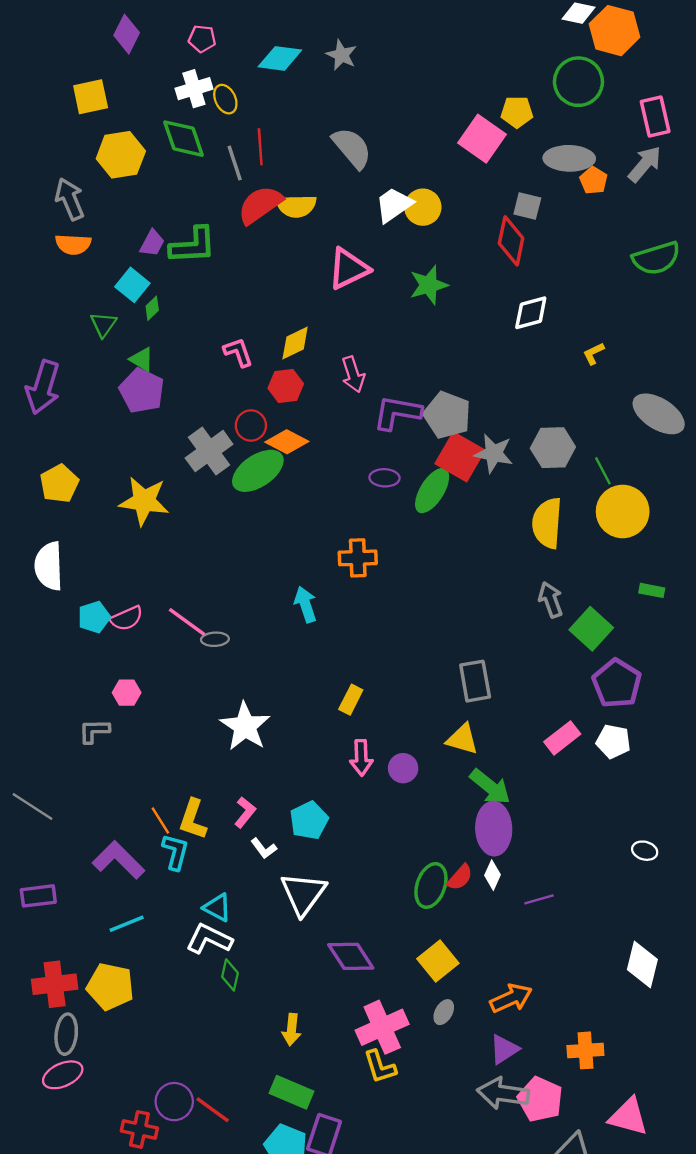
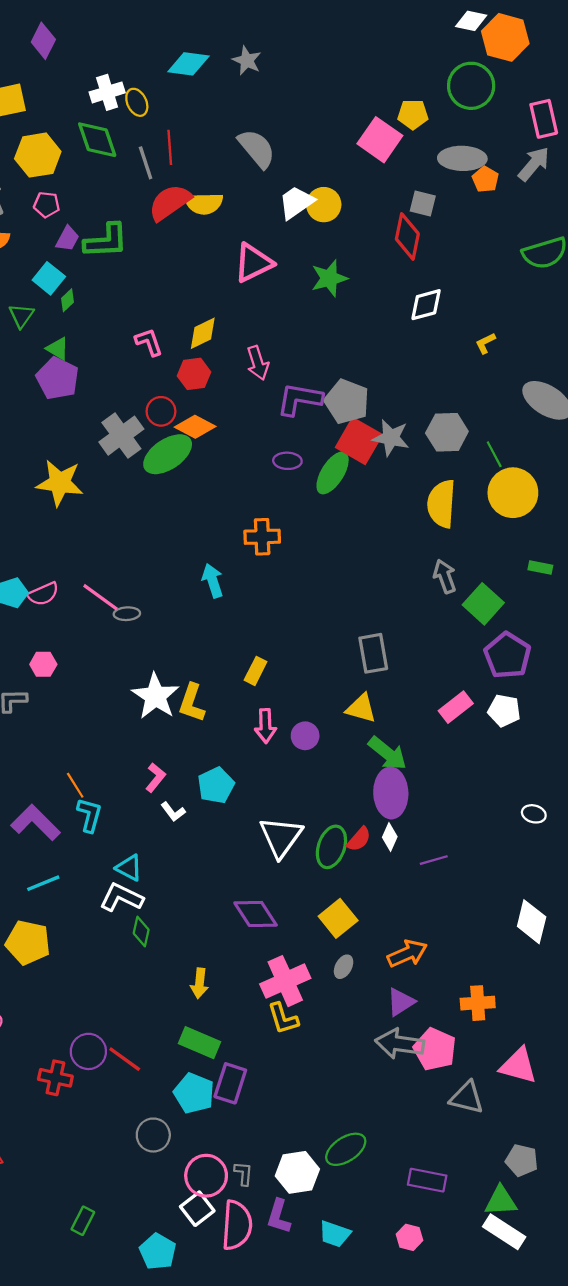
pink pentagon: (202, 39) -> (47, 205), moved
yellow L-shape: (193, 819) -> (192, 703), moved
white triangle: (303, 894) -> (281, 837), moved

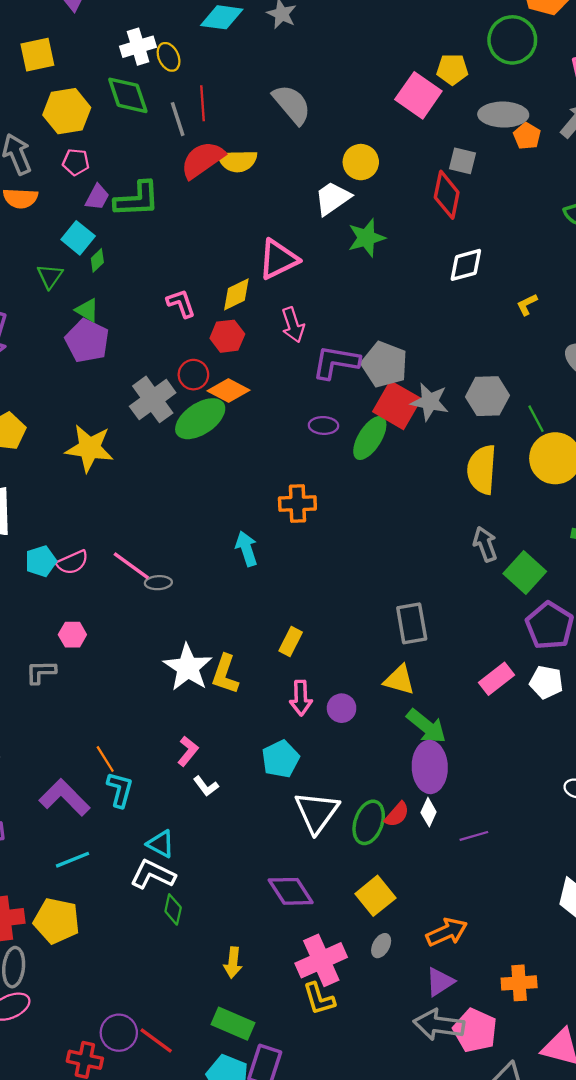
white trapezoid: (296, 202) -> (333, 198), moved
pink triangle: (253, 263) -> (278, 259), moved
cyan pentagon: (216, 785) -> (280, 759), moved

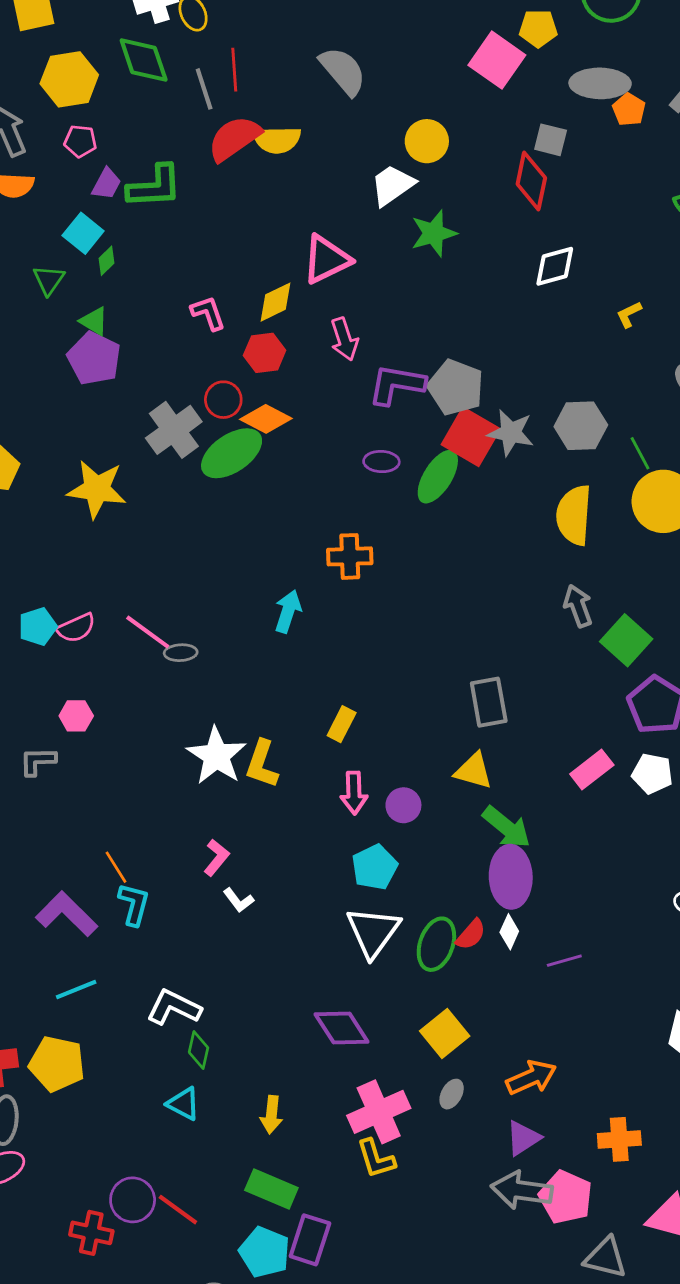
cyan arrow: (247, 549) -> (288, 611), turned 36
cyan pentagon: (280, 759) -> (375, 867), moved
cyan triangle: (161, 844) -> (183, 1104), moved

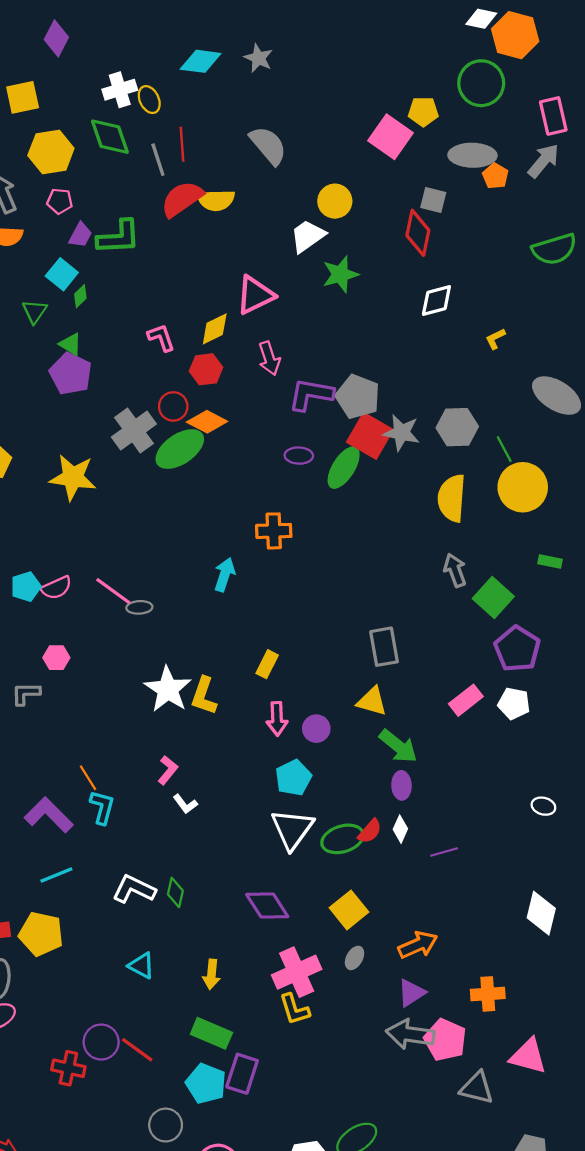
purple ellipse: (511, 877) -> (401, 785), size x0.6
green ellipse: (436, 944) -> (343, 839), turned 54
green diamond: (199, 1050) -> (175, 892), moved

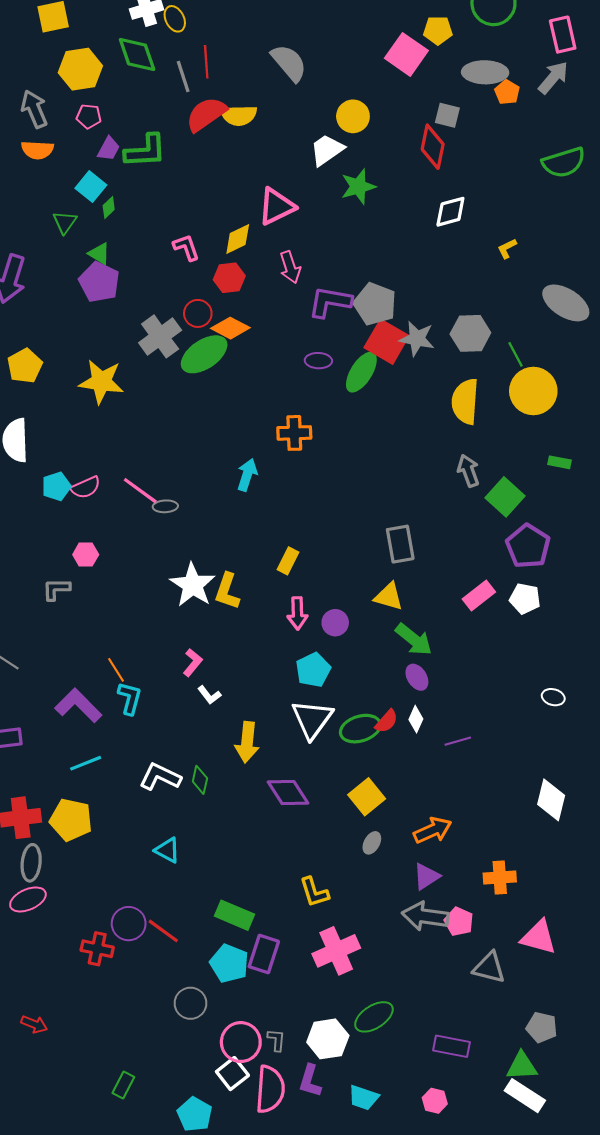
purple ellipse: (401, 785) -> (417, 677), turned -30
pink cross: (297, 972) -> (336, 951), moved
yellow arrow: (211, 974) -> (247, 742), moved, size x1.4
pink pentagon: (445, 1040) -> (459, 921), size x0.7

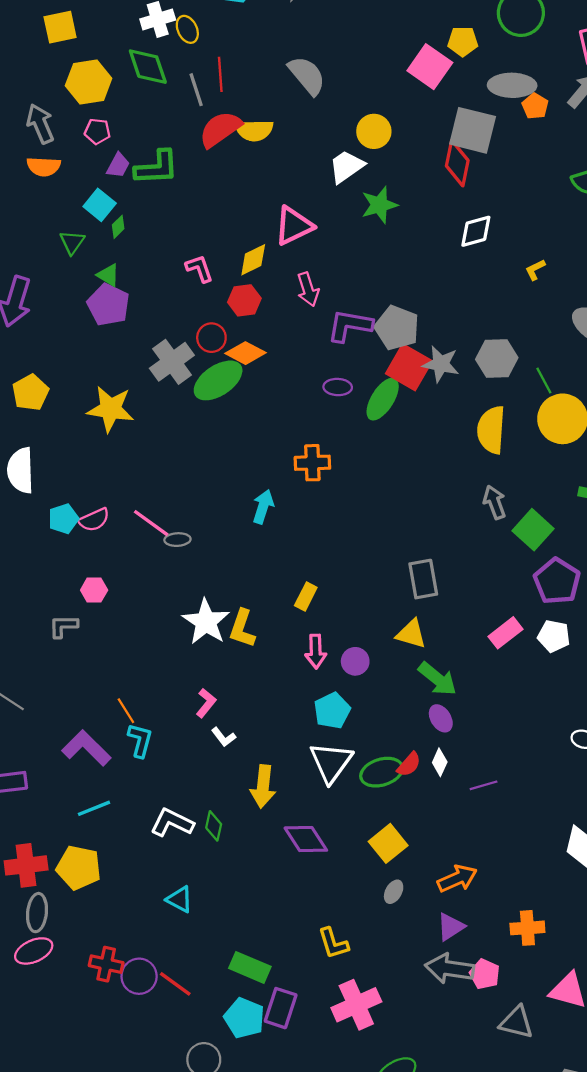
gray square: (447, 115) -> (473, 130), size x1.8
red cross: (97, 949) -> (106, 964), moved

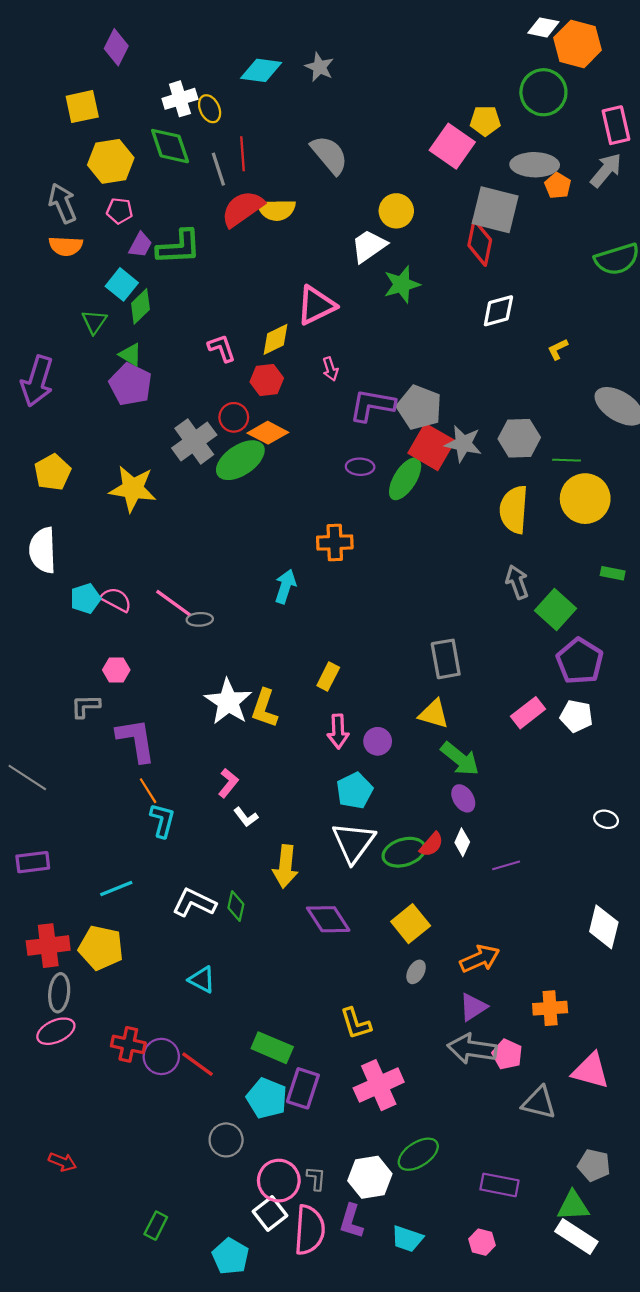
green diamond: (118, 227) -> (140, 306), size x1.5
pink arrow: (308, 289) -> (330, 369), size x0.7
green line: (544, 380) -> (567, 460), turned -60
pink semicircle: (94, 520) -> (116, 600), turned -128
purple L-shape: (86, 748) -> (136, 740), moved, turned 36

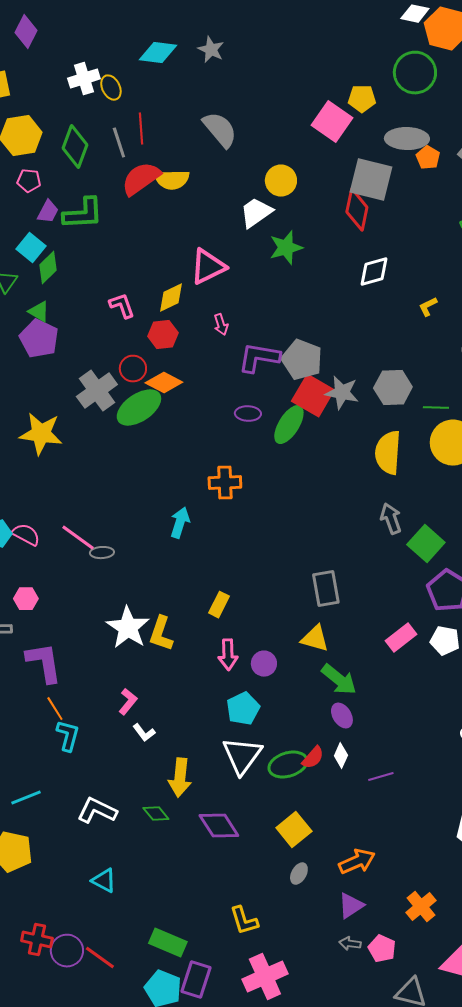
green diamond: (170, 146) -> (75, 147), moved, turned 39
green diamond: (236, 906) -> (156, 814), moved, turned -52
orange cross: (550, 1008) -> (421, 907), turned -36
gray arrow: (472, 1049) -> (350, 944), size x0.5

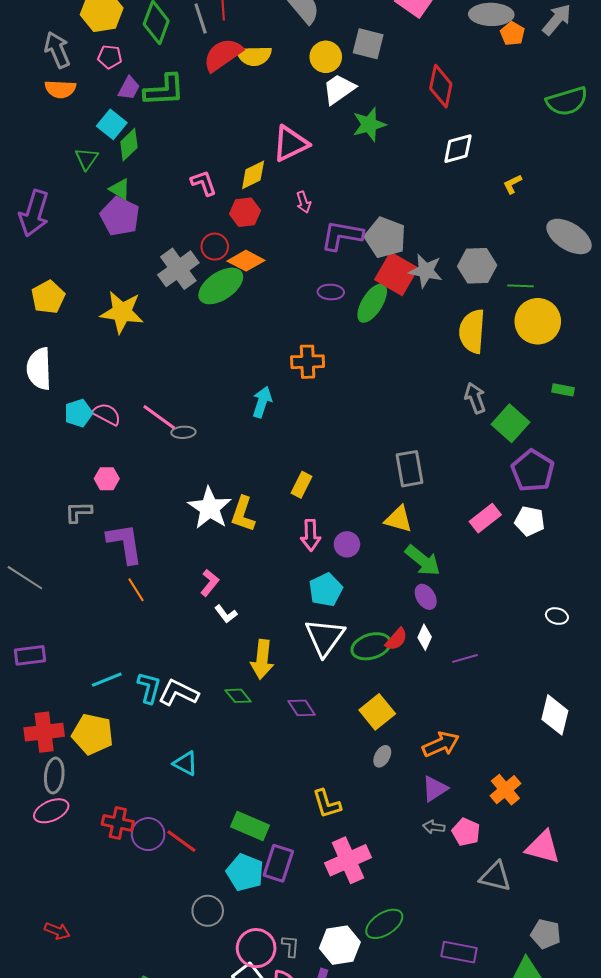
gray square: (371, 180) -> (368, 44), moved, size x0.7
yellow circle: (281, 181) -> (326, 57), moved
cyan L-shape: (68, 736) -> (149, 688), moved
purple diamond: (219, 826) -> (302, 708), size x0.7

